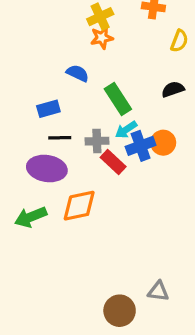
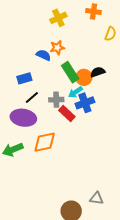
orange star: (102, 38) -> (57, 48), moved
black semicircle: (173, 89) -> (98, 72), moved
black line: (60, 138) -> (32, 98), turned -40
orange circle: (163, 143) -> (84, 77), moved

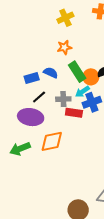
blue semicircle: (44, 55) -> (51, 73), moved
red rectangle: (67, 113) -> (74, 113), turned -35

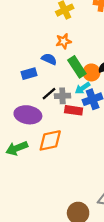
blue semicircle: (51, 73) -> (49, 59), moved
black line: (39, 97) -> (49, 94), moved

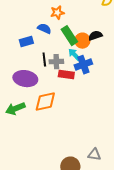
cyan arrow: (83, 88) -> (74, 55), turned 80
black line: (49, 94) -> (44, 60), turned -56

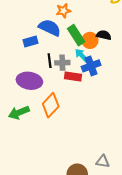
blue semicircle: (44, 29) -> (50, 28), size x1.5
black semicircle: (95, 36) -> (104, 35), turned 32
orange diamond: (45, 102) -> (51, 105), turned -35

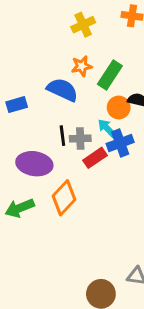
green rectangle: (76, 35) -> (110, 75), moved, turned 66
blue rectangle: (30, 41) -> (17, 105), moved
red rectangle: (73, 77) -> (95, 158), turned -42

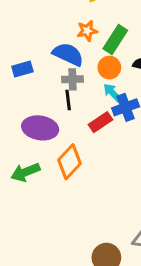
orange circle: (119, 108) -> (109, 68), moved
gray cross: (80, 139) -> (73, 79), moved

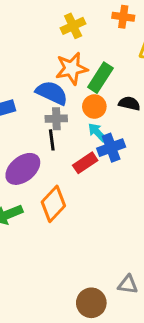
orange star: (87, 31) -> (72, 68), size x1.5
purple ellipse: (40, 128) -> (23, 169), turned -48

